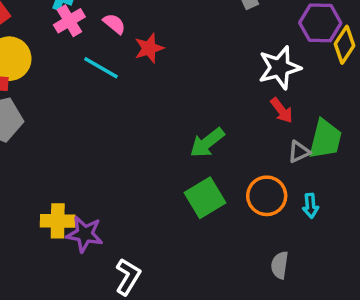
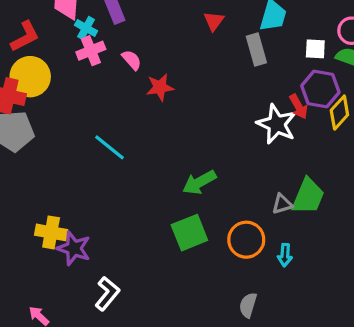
cyan line: (101, 68) -> (110, 147), moved
white star: (280, 68) -> (277, 124), turned 30
red arrow: (282, 110) -> (299, 107), moved

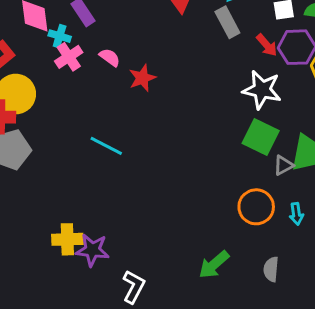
red arrow: (299, 107) -> (267, 45), moved
green arrow: (199, 182) -> (214, 265), moved
green square: (189, 233) -> (261, 137), moved, turned -30

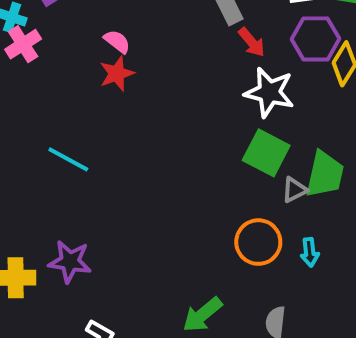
red arrow: (267, 45) -> (252, 42), moved
pink semicircle: (110, 57) -> (117, 41), moved
purple star: (92, 250) -> (70, 262), moved

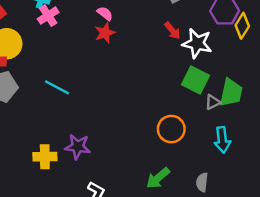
red arrow: (252, 42) -> (172, 31), moved
cyan line: (68, 159) -> (57, 87), moved
orange circle: (258, 242) -> (171, 129), moved
cyan arrow: (310, 252) -> (222, 140), size x1.5

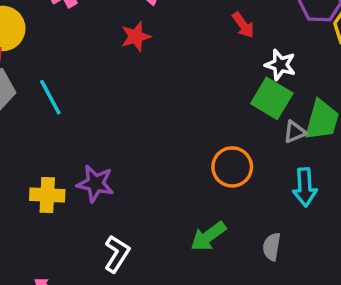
red star: (105, 33) -> (136, 36), moved
white star: (197, 43) -> (280, 65), moved, size x0.7
cyan line: (57, 87) -> (50, 97), moved, turned 30

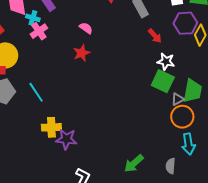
red arrow: (243, 25) -> (155, 36), moved
orange circle: (232, 167) -> (182, 117), moved
cyan arrow: (305, 187) -> (188, 144), moved
yellow cross: (47, 195) -> (51, 127), moved

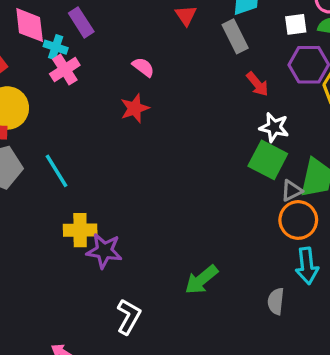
green arrow: (134, 163) -> (201, 280), moved

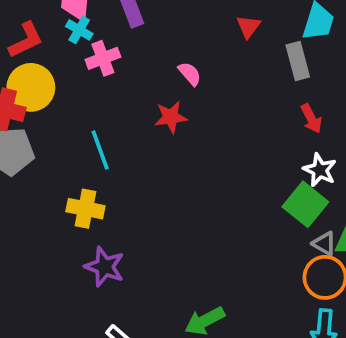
cyan cross: (56, 47) -> (79, 30), moved
cyan line: (56, 171) -> (100, 150), moved
gray triangle: (292, 191) -> (324, 244), turned 45
yellow cross: (80, 230) -> (85, 209), moved

